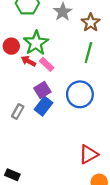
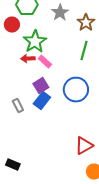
red circle: (11, 46) -> (12, 25), moved
red arrow: (28, 61) -> (28, 59), turned -32
gray rectangle: (18, 111) -> (18, 106), turned -56

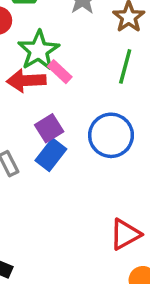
red arrow: (28, 59) -> (26, 81), size x1.5
pink rectangle: (45, 62) -> (60, 72), moved

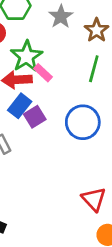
blue rectangle: (51, 155) -> (20, 106), moved
red triangle: (125, 234) -> (94, 199), turned -44

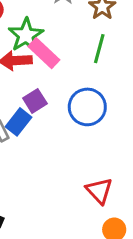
pink rectangle: (43, 73) -> (44, 53), size x1.5
blue rectangle: (20, 106) -> (18, 122), moved

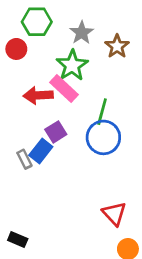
green star: (26, 35) -> (72, 65), moved
green line: (99, 49) -> (102, 112), moved

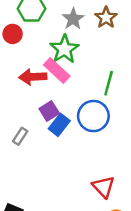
brown star: (117, 46) -> (106, 18), moved
green line: (102, 112) -> (109, 83), moved
blue rectangle: (41, 151) -> (59, 125), moved
gray rectangle: (24, 159) -> (20, 136), turned 60

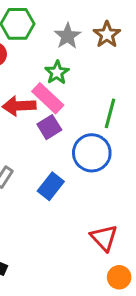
green star: (64, 49) -> (57, 72), size x0.7
purple square: (49, 111) -> (49, 127), moved
blue rectangle: (59, 125) -> (51, 186), moved

